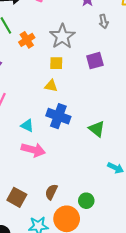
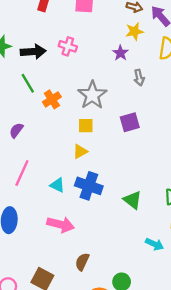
yellow triangle: (51, 86) -> (80, 151), turned -40
cyan triangle: (27, 126) -> (57, 185), moved
brown semicircle: (51, 192) -> (82, 262), moved

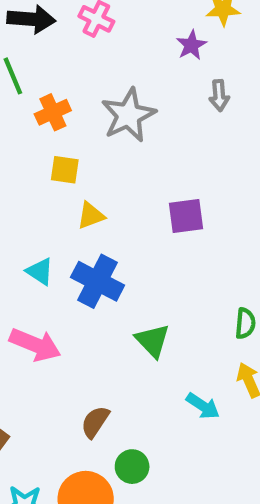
purple square: (130, 122) -> (186, 216), moved
yellow square: (86, 126) -> (65, 170), moved
green triangle: (133, 200) -> (153, 341), moved
brown semicircle: (82, 262) -> (95, 422), moved

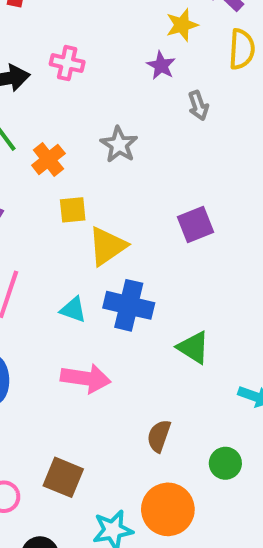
gray star: (128, 115) -> (119, 145), size x0.7
yellow triangle: (91, 216) -> (107, 246), size x1.5
green circle: (132, 467) -> (225, 463), moved

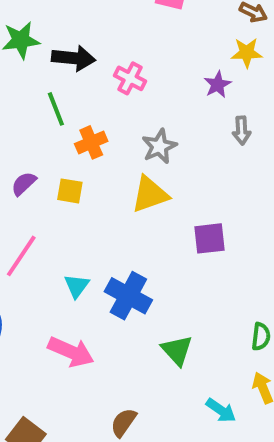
pink cross: (67, 63) -> (130, 78), moved
yellow square: (73, 210) -> (70, 191), moved
yellow triangle: (107, 246) -> (150, 194), moved
cyan triangle: (73, 310) -> (77, 286), turned 32

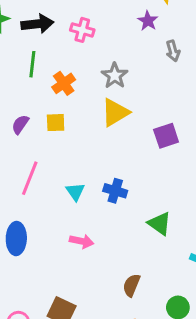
green line: (56, 109) -> (32, 64), turned 40
blue cross: (128, 296) -> (115, 191), size x0.7
pink arrow: (71, 352) -> (82, 241), size x0.7

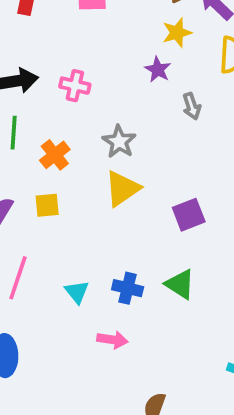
green triangle: (160, 223) -> (180, 284), moved
pink arrow: (82, 241) -> (112, 340), moved

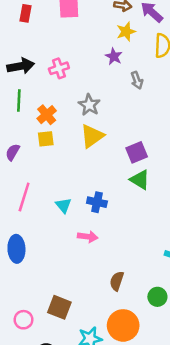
pink cross: (75, 86) -> (59, 68), turned -30
yellow square: (47, 205) -> (46, 139), moved
green triangle: (180, 284) -> (140, 180), moved

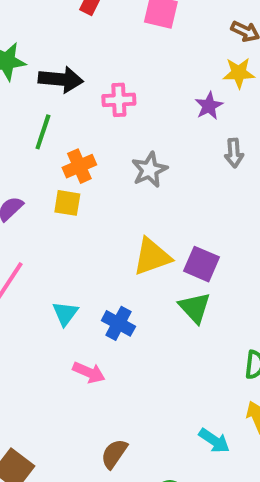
yellow triangle: (92, 136) -> (152, 257), moved
purple square: (137, 152) -> (202, 264), turned 30

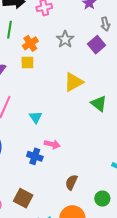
purple square: (202, 264) -> (96, 45), moved, turned 36
blue cross: (118, 323) -> (35, 156), moved

